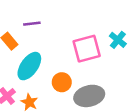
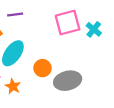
pink square: (87, 49) -> (68, 23), moved

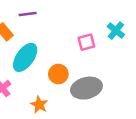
pink square: (68, 23) -> (86, 42), moved, size x0.6
orange star: (13, 86) -> (39, 105), moved

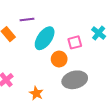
cyan ellipse: (25, 57) -> (45, 38), moved
orange circle: (58, 74) -> (59, 59), moved

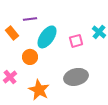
orange circle: (59, 59) -> (30, 57), moved
orange star: (36, 93) -> (39, 90), size x1.5

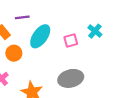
orange circle: (30, 57) -> (14, 53), moved

